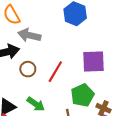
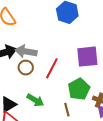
gray arrow: (29, 35) -> (26, 51), moved

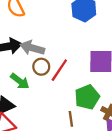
brown circle: (26, 68) -> (41, 67), moved
green arrow: (35, 100) -> (20, 81), moved

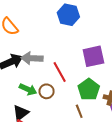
brown circle: (41, 67) -> (47, 91), moved
red line: (59, 70) -> (60, 72), turned -50

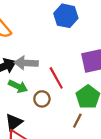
green arrow: (28, 89) -> (18, 86), moved
brown line: (79, 111) -> (77, 121), turned 48

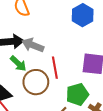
brown circle: (42, 99) -> (36, 82), size x1.6

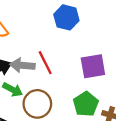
red line: (55, 68) -> (45, 63), moved

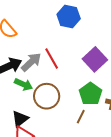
gray arrow: (22, 65) -> (31, 62), turned 135
purple square: (93, 66) -> (95, 59), turned -30

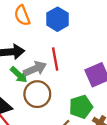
blue hexagon: (69, 16) -> (57, 19), moved
gray arrow: (31, 62) -> (35, 69), moved

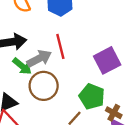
green pentagon: (81, 107) -> (92, 96), turned -30

